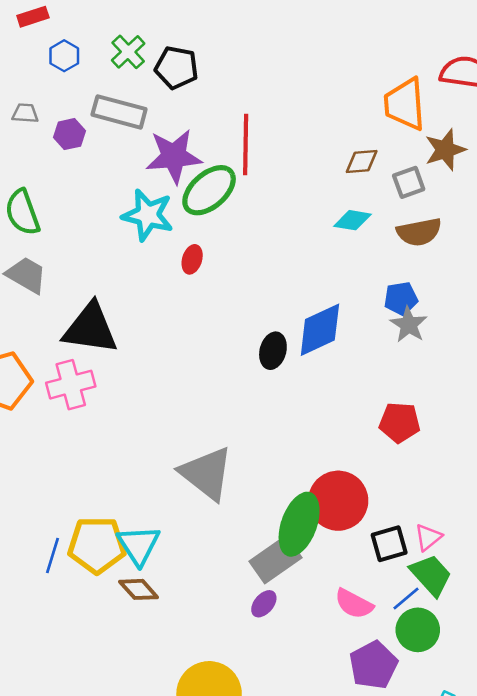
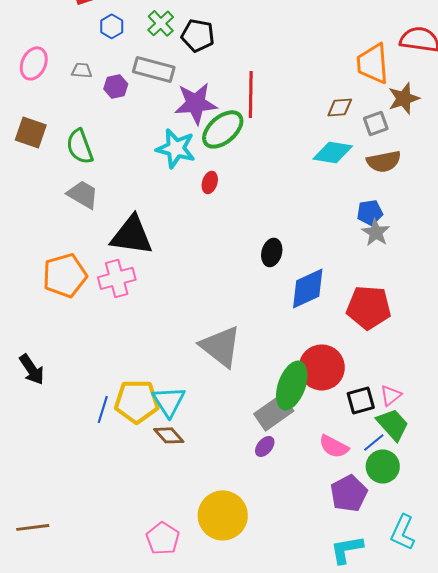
cyan diamond: (353, 220) -> (333, 152), size x1.4
blue diamond: (320, 330) -> (308, 288), moved
red pentagon: (400, 422) -> (369, 307), size x1.4

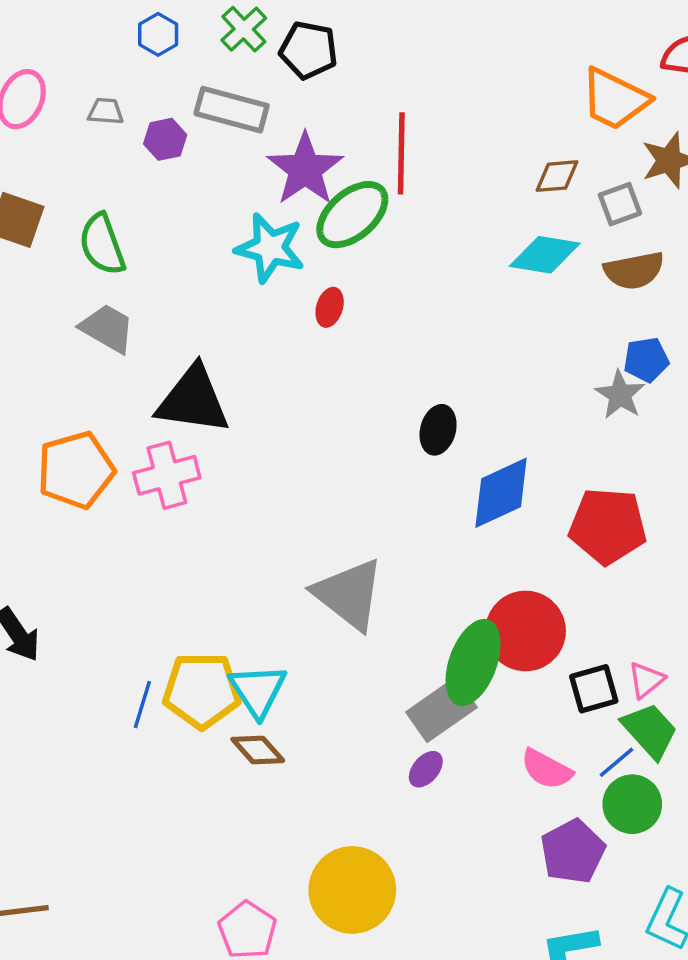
orange trapezoid: (373, 63) -> (615, 99), turned -60
purple star: (196, 103) -> (305, 169), turned -30
blue pentagon: (370, 212) -> (646, 360), moved

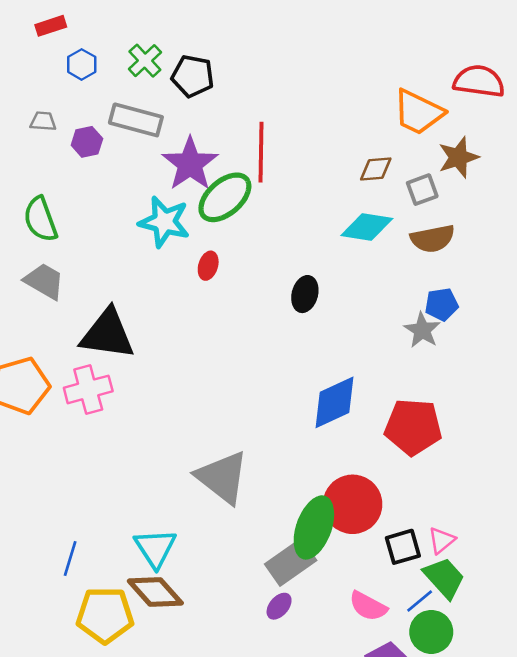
black ellipse: (438, 430) -> (305, 294), moved
yellow pentagon: (202, 690) -> (105, 615), moved
brown diamond: (258, 750) -> (155, 592), size x1.4

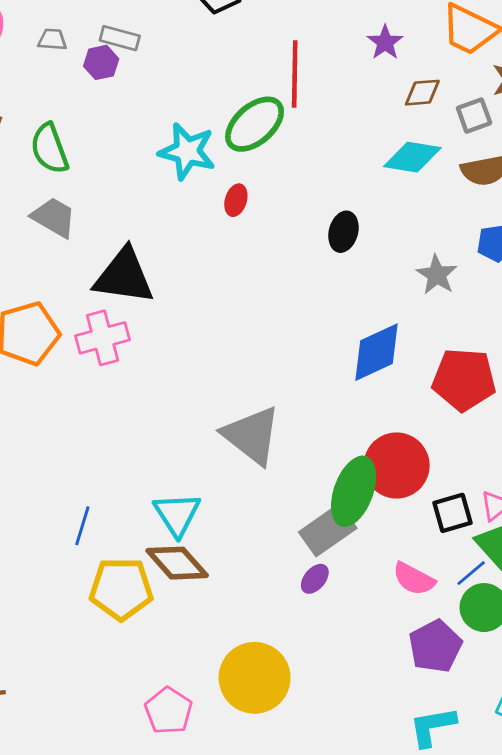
gray rectangle: (136, 120) -> (120, 38), moved, size x0.7
purple star: (190, 164) -> (385, 42), moved, size x0.6
gray star: (422, 330) -> (437, 275), moved

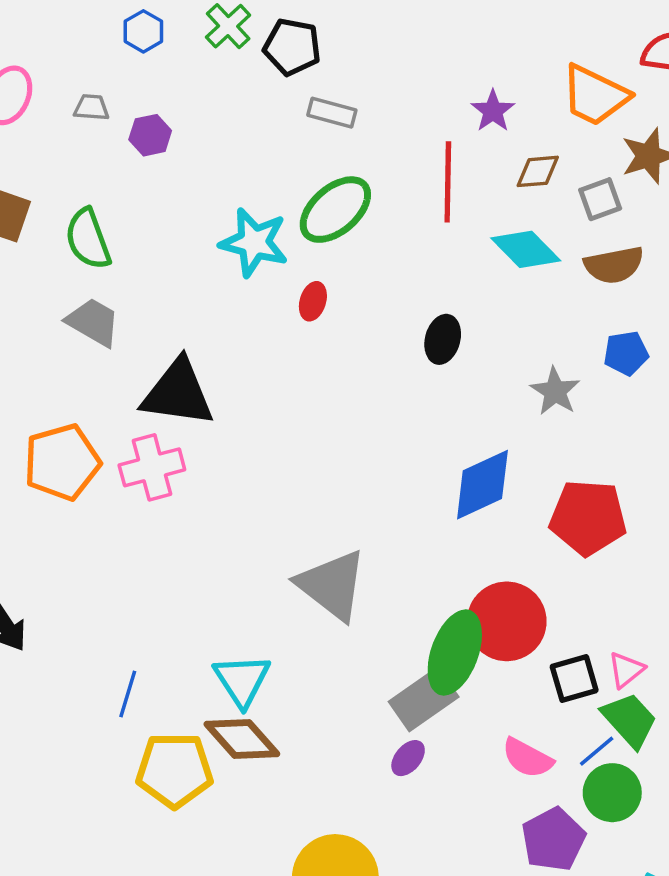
gray rectangle: (120, 38) -> (332, 113), moved
red line: (295, 74) -> (448, 182), moved
cyan diamond: (412, 157) -> (526, 249), turned 36

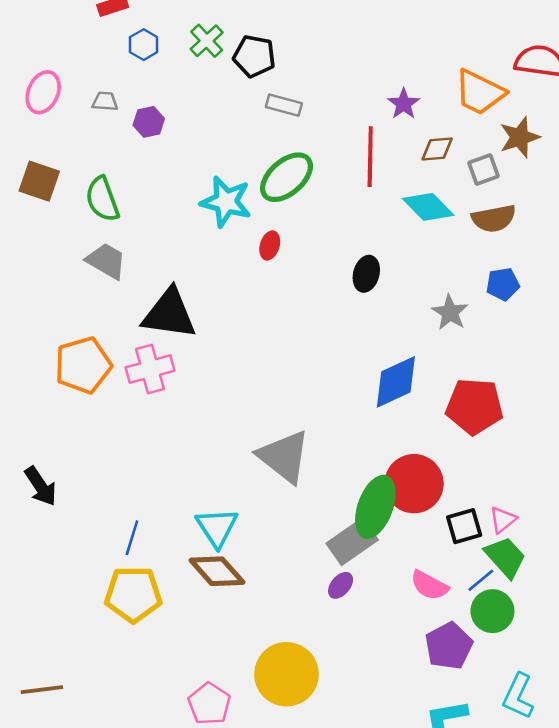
yellow pentagon: (174, 770) -> (133, 594), moved

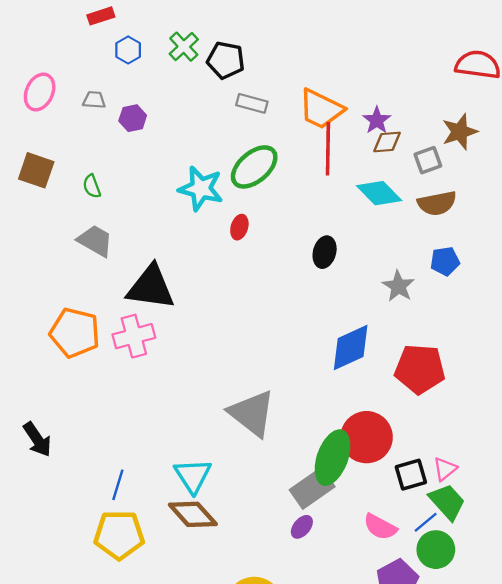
orange trapezoid: (480, 92) -> (321, 109), moved
purple star: (404, 104) -> (377, 120), moved
green semicircle: (102, 199) -> (92, 186), size x0.6
orange pentagon: (83, 365) -> (75, 333), turned 30

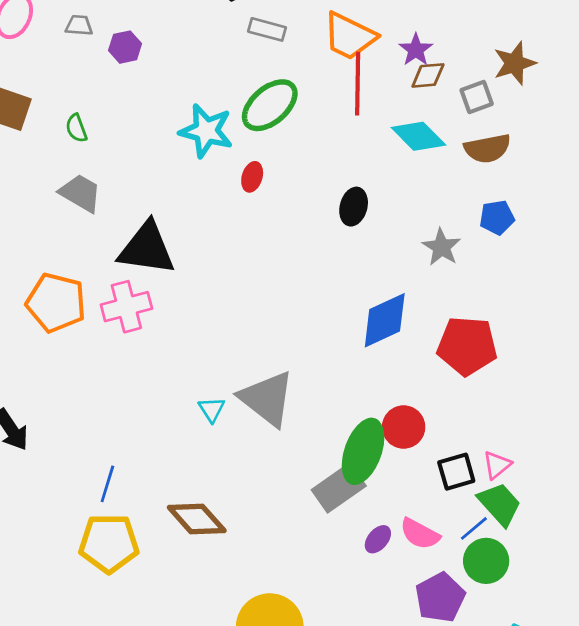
red circle: (367, 437) -> (404, 427), size x0.7
cyan triangle: (193, 476) -> (212, 409), moved, size x0.6
purple ellipse: (302, 527) -> (378, 539), moved

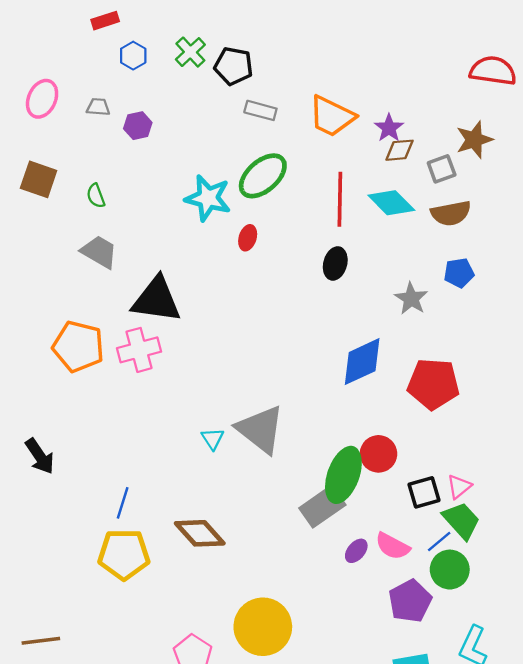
red line: (358, 84) -> (340, 199), moved

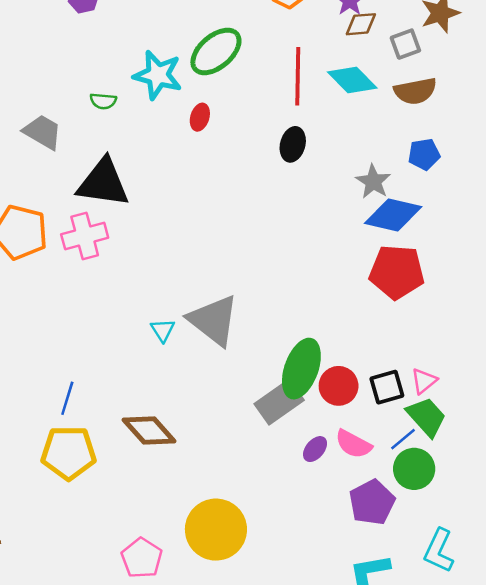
green semicircle: (96, 196) -> (103, 101), moved, turned -65
blue diamond: (362, 362) -> (393, 215), moved, turned 38
red circle: (378, 454) -> (339, 386), moved

